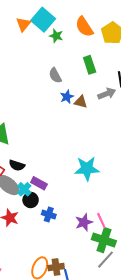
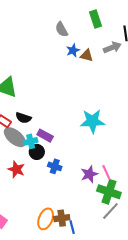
cyan cross: (24, 189) -> (31, 141), turned 32

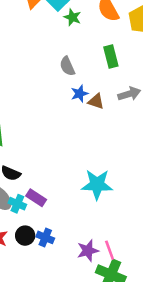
cyan cross: (31, 141) -> (17, 204), turned 32
black circle: (37, 152) -> (25, 236), moved

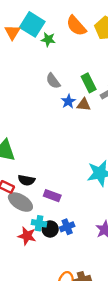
green rectangle: (111, 57) -> (89, 83), moved
cyan cross: (17, 204) -> (39, 223), moved
blue cross: (45, 237) -> (67, 227), turned -32

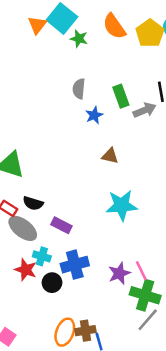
gray semicircle: (53, 81) -> (79, 89), turned 35
brown triangle: (84, 105) -> (110, 156), moved
blue cross: (67, 227) -> (75, 265), size x1.5
black circle: (50, 229) -> (52, 283), moved

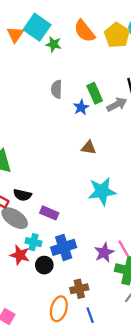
blue star: (94, 115) -> (81, 107), moved
brown cross: (85, 331) -> (79, 289), moved

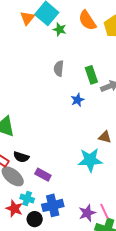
blue star: (81, 107) -> (77, 100), moved
brown triangle: (89, 148) -> (105, 137), moved

